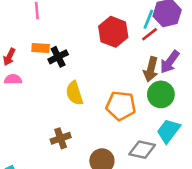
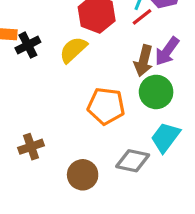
yellow semicircle: (74, 93) -> (73, 50), moved, turned 65

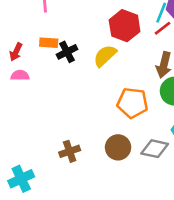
brown cross: (31, 147) -> (70, 151), moved
brown circle: (83, 175) -> (118, 147), moved

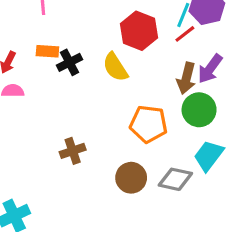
yellow semicircle: (105, 56) -> (115, 67), turned -80
brown cross: (70, 151) -> (73, 151), moved

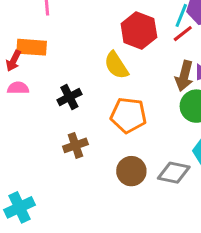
orange rectangle: (47, 51) -> (32, 47), moved, size x1.4
black cross: (70, 62) -> (69, 97), moved
orange pentagon: (148, 124) -> (128, 115), moved

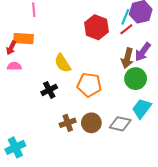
yellow semicircle: (116, 65) -> (63, 63), moved
black cross: (69, 97) -> (49, 90), moved
brown cross: (75, 145) -> (68, 123), moved

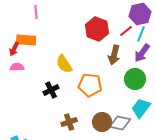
cyan line: (125, 17) -> (141, 34), moved
brown arrow: (127, 58) -> (114, 55), moved
brown circle: (91, 123) -> (102, 122), moved

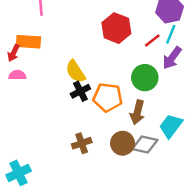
red line: (126, 31) -> (152, 40), moved
brown arrow: (114, 55) -> (137, 112), moved
green circle: (135, 79) -> (145, 78), moved
black cross: (51, 90) -> (80, 91), moved

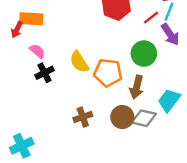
purple arrow: (172, 58) -> (170, 34), turned -70
yellow semicircle: (75, 71) -> (79, 62), moved
pink semicircle: (17, 75) -> (37, 51), moved, turned 42
black cross: (80, 91) -> (44, 73), moved

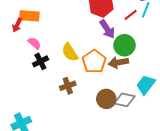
purple arrow: (170, 34) -> (107, 29), moved
orange pentagon: (108, 73) -> (94, 61), turned 30
brown arrow: (137, 87) -> (118, 62), moved, turned 66
brown cross: (83, 117) -> (68, 86), moved

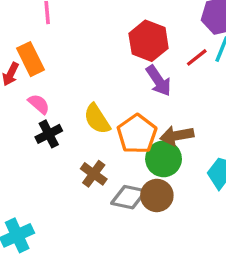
orange rectangle: (29, 16) -> (30, 59), turned 60
green circle: (124, 45) -> (164, 159), moved
brown cross: (68, 86) -> (94, 174), turned -35
gray diamond: (124, 100) -> (129, 197), moved

